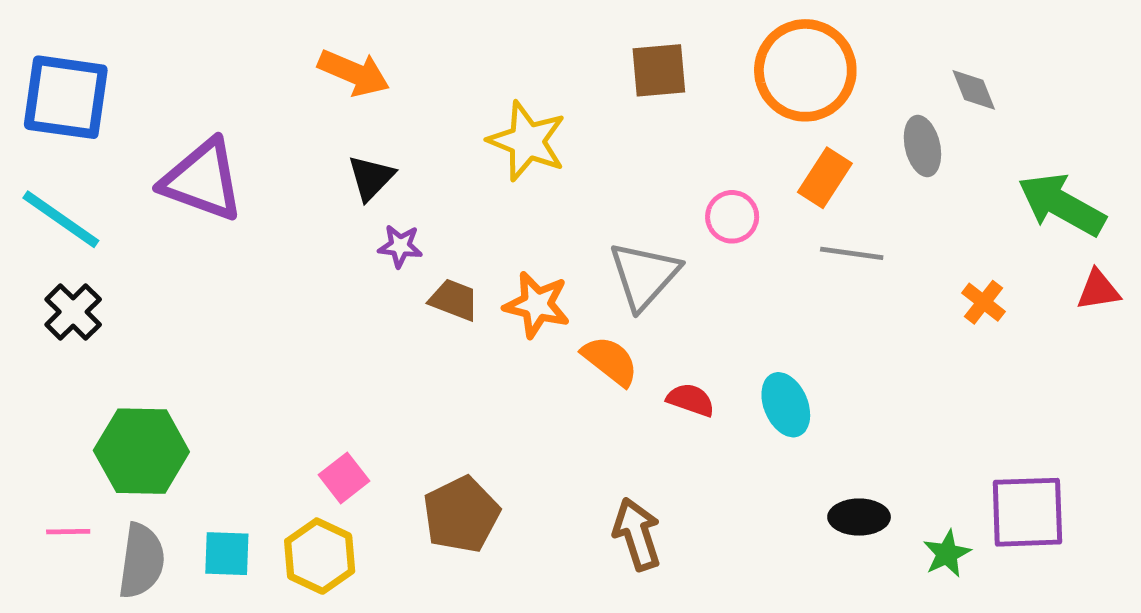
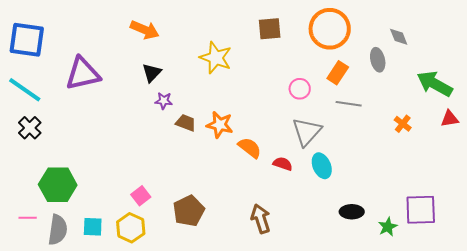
purple triangle: (202, 180) -> (83, 74), turned -33
gray triangle: (644, 275) -> (307, 132), moved

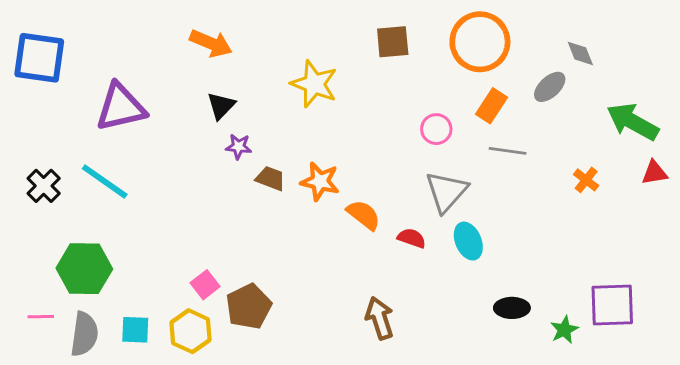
gray ellipse: (378, 60) -> (550, 87), turned 60
cyan line: (25, 90) -> (105, 181), moved
brown pentagon: (189, 211) -> (249, 306), moved

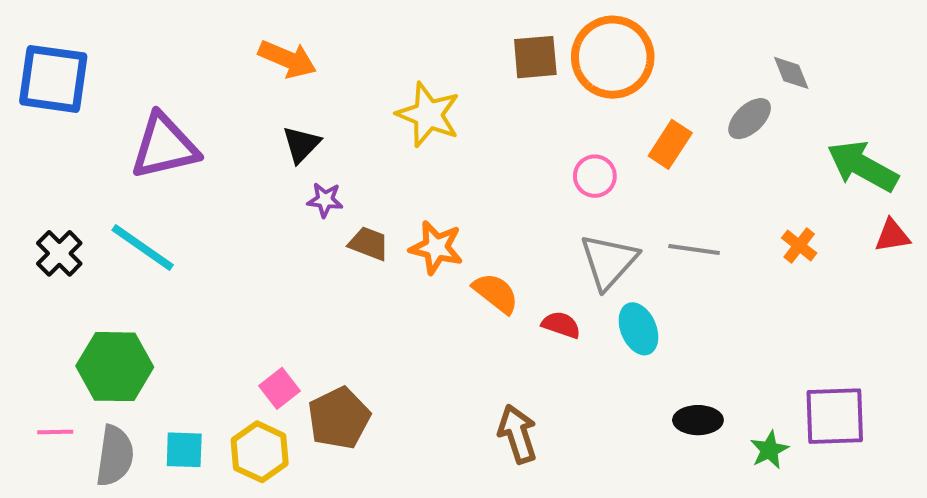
orange circle: (480, 42) -> (613, 57), moved
gray line: (508, 151) -> (694, 249), moved

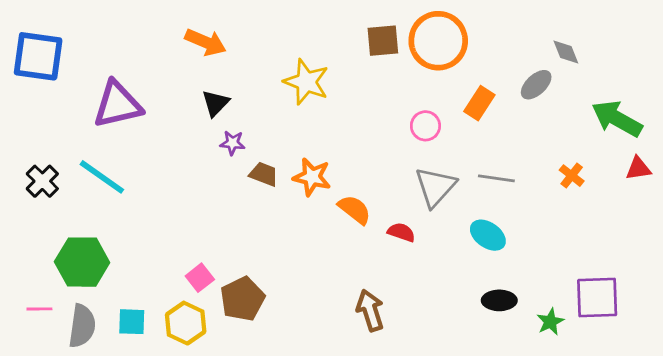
cyan ellipse: (638, 329) -> (488, 235), moved, turned -32

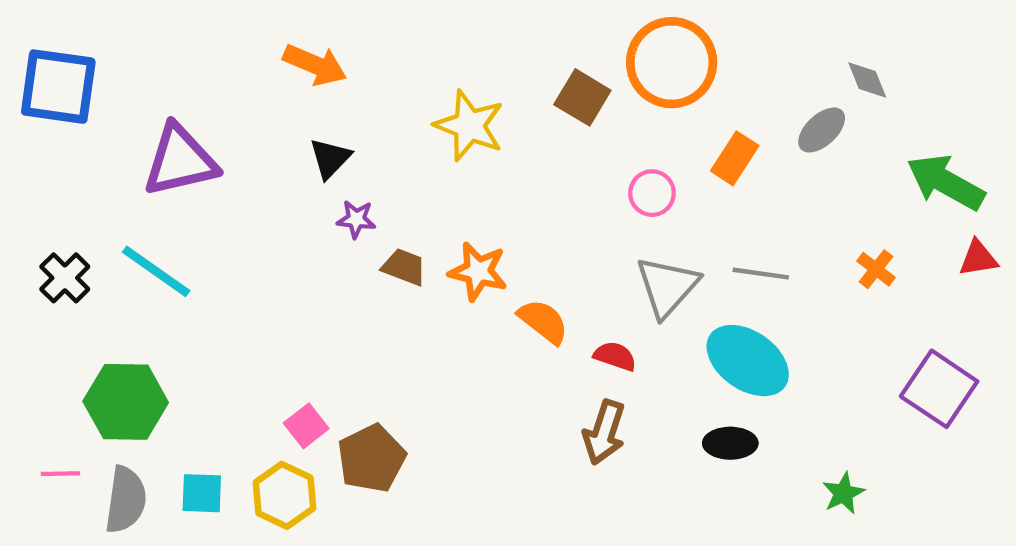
brown square: (383, 41) -> (582, 97), moved, turned 36
cyan ellipse: (488, 235) -> (748, 361), size x1.5
purple square: (597, 298) -> (939, 389), moved, turned 36
black ellipse: (499, 300) -> (730, 443), moved
brown arrow: (370, 310) -> (604, 432), moved, turned -144

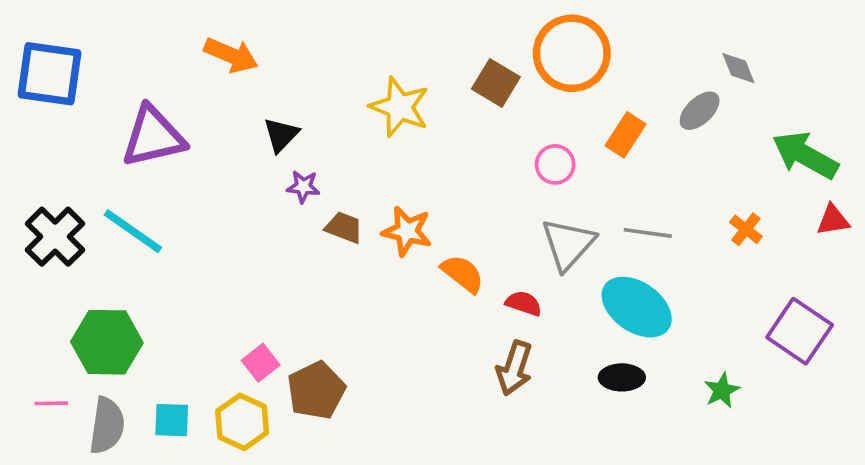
orange arrow: (315, 65) -> (231, 55), moved
black cross: (65, 278) -> (55, 237), size x1.4
green star: (843, 493) -> (722, 390), moved

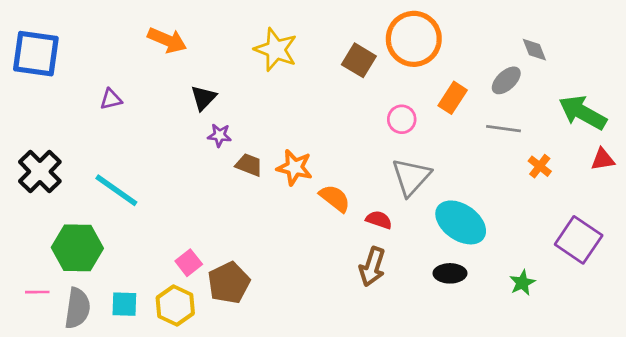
yellow star: (400, 107) -> (276, 50), moved
purple triangle: (153, 137) -> (111, 99), size x0.5
cyan line: (133, 231) -> (116, 190), moved
gray line: (648, 233) -> (504, 129), moved

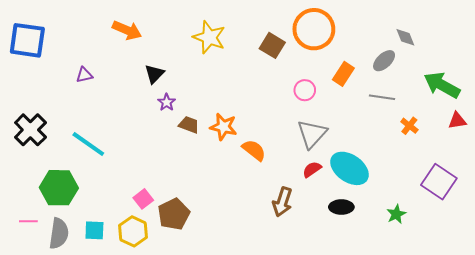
purple star: (219, 135) -> (167, 102), turned 30
red semicircle: (379, 220) -> (312, 169), moved, turned -54

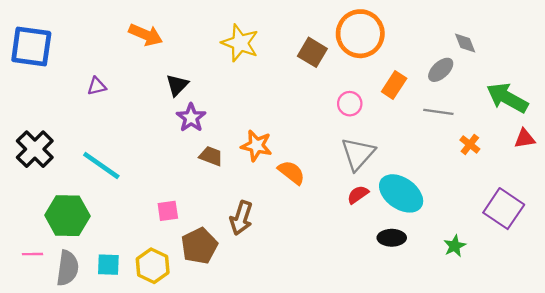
purple star: (167, 102) -> (191, 118), size x1.4
brown trapezoid: (189, 125) -> (211, 156), moved
pink square: (143, 199) -> (168, 211), moved, turned 30
brown arrow: (282, 202) -> (241, 218), moved

